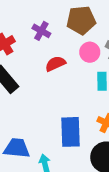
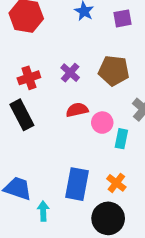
pink circle: (90, 52) -> (102, 123), moved

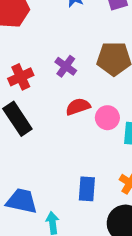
blue rectangle: (77, 184) -> (87, 189), size x0.7

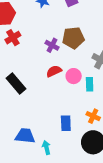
purple cross: (66, 66) -> (52, 45), moved
red cross: (21, 77) -> (13, 38), moved

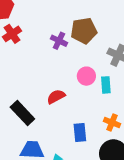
red semicircle: (54, 71) -> (56, 97), moved
black rectangle: (16, 83) -> (22, 113), moved

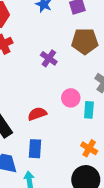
brown pentagon: (84, 31) -> (85, 41), moved
blue rectangle: (80, 133) -> (35, 149), moved

